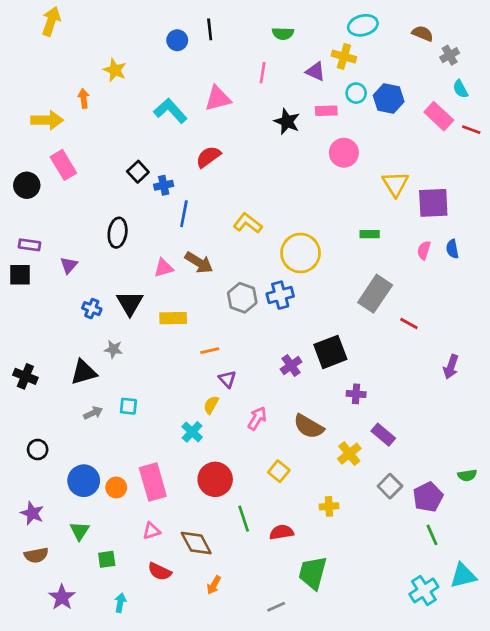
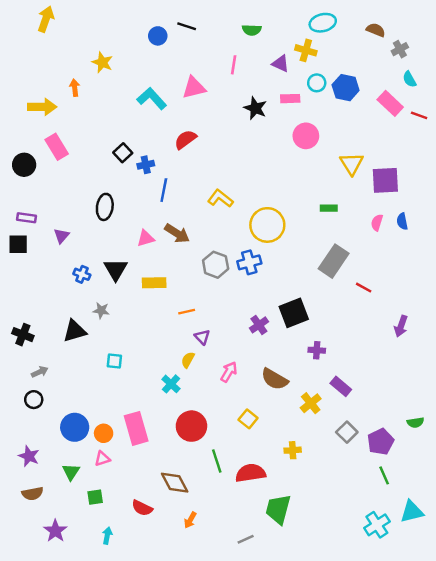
black line: (210, 29) -> (187, 26), turned -66
gray arrow: (93, 413) -> (40, 372), moved
pink triangle: (151, 531) -> (102, 459), moved
red semicircle: (282, 532) -> (250, 473), size x1.4

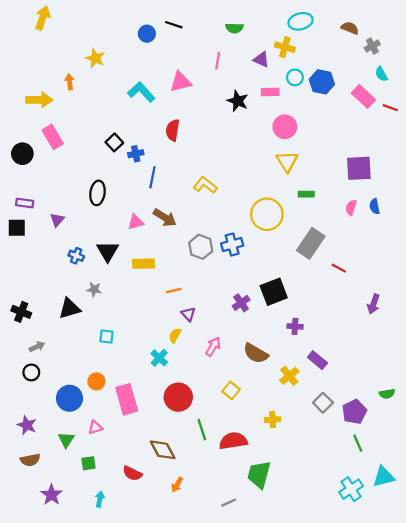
red semicircle: (185, 139) -> (173, 130), turned -45
yellow triangle: (352, 164) -> (287, 162), moved
yellow circle: (267, 225) -> (267, 214), moved
orange circle: (104, 433) -> (96, 381), moved

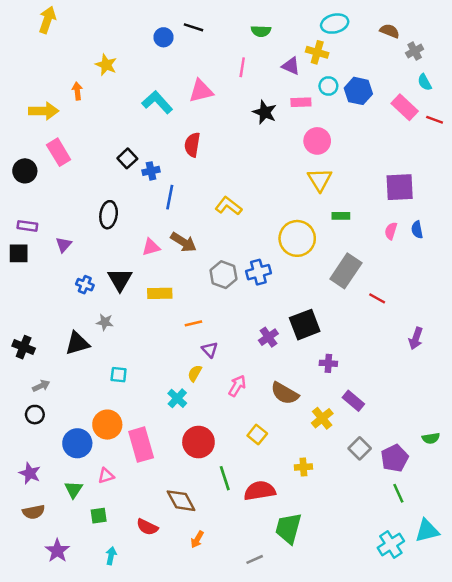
orange circle: (96, 381) -> (107, 425), size x1.5

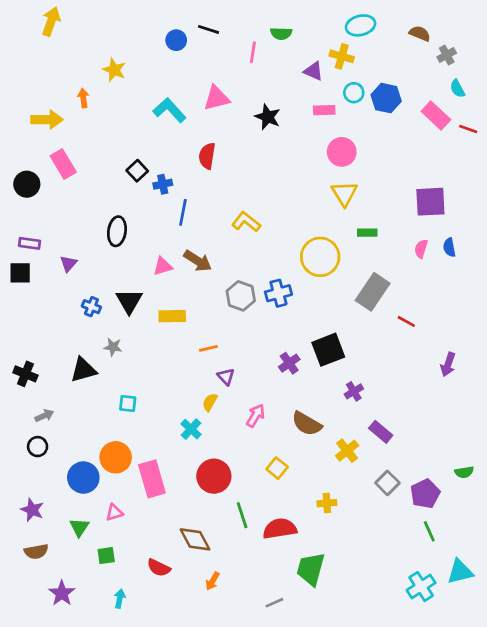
pink line: (242, 67) -> (253, 52), moved
black star: (265, 112) -> (268, 117), moved
purple cross: (328, 363) -> (354, 391), turned -35

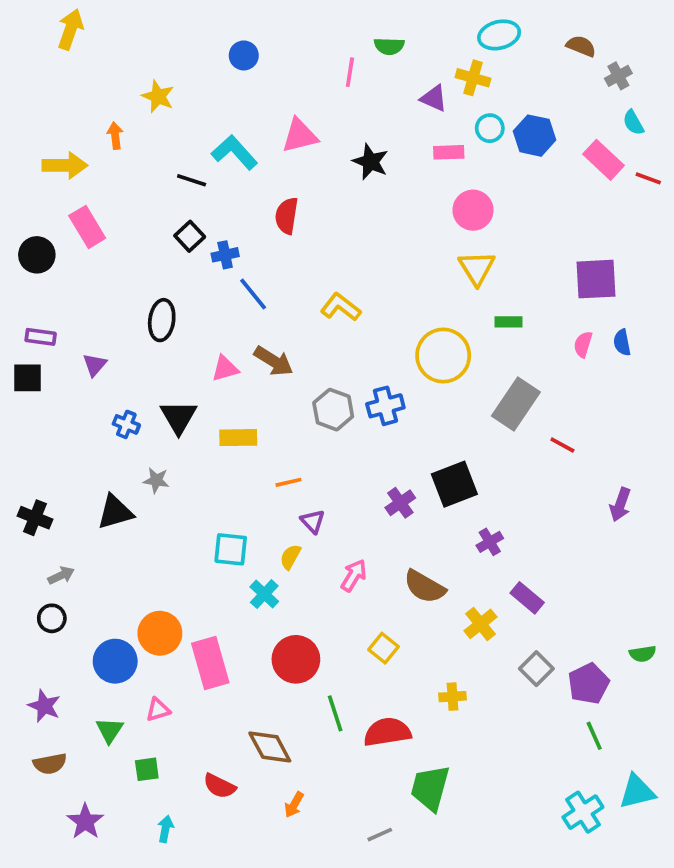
black line: (208, 29) -> (192, 180), moved
blue line: (183, 212) -> (253, 294), turned -50
cyan square: (128, 404) -> (231, 549), moved, size x1.4

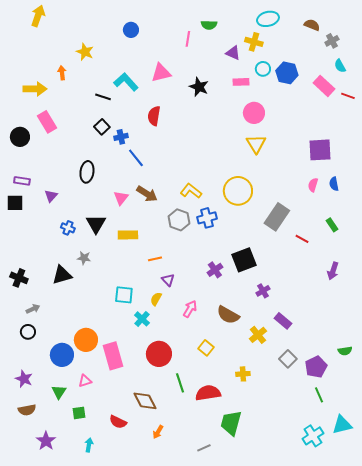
yellow L-shape: (341, 307) -> (191, 191), moved
green rectangle: (508, 322) -> (332, 225), moved, turned 56
pink triangle: (225, 369) -> (121, 198), turned -35

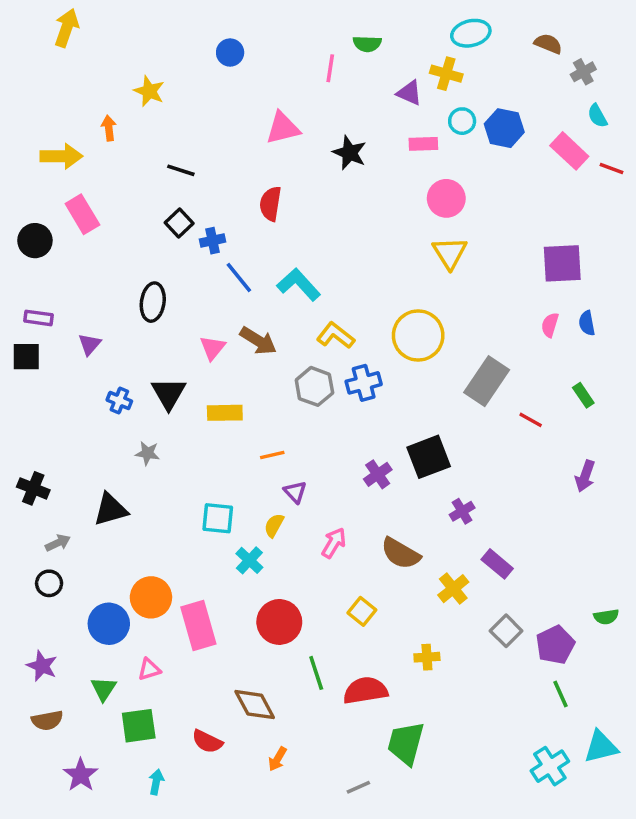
cyan L-shape: (126, 82) -> (299, 285), moved
black triangle: (62, 275) -> (111, 509), moved
green square: (79, 413) -> (139, 726), size x1.5

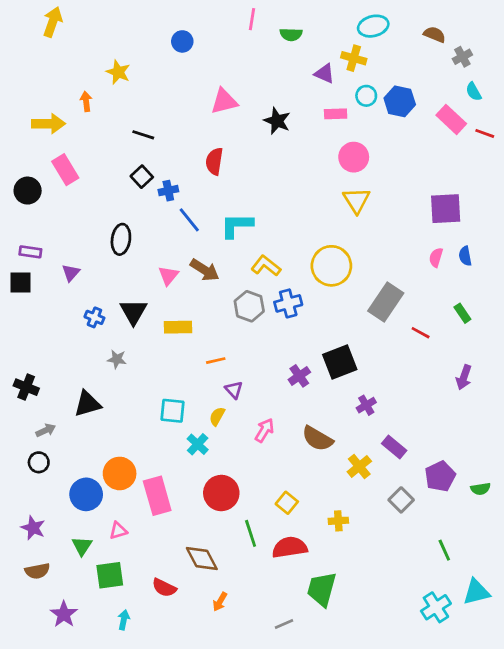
pink line: (330, 68) -> (252, 19), moved
cyan L-shape: (299, 285) -> (237, 225), turned -48
yellow square: (362, 611) -> (287, 503), moved
purple pentagon: (555, 645) -> (440, 476), moved

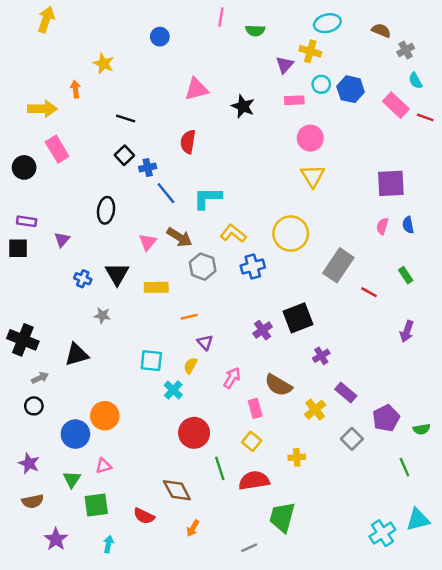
purple triangle: (324, 73) -> (285, 65), turned 48
gray hexagon: (249, 306) -> (203, 267), moved
black cross: (26, 387) -> (23, 340), size x1.4
pink rectangle: (157, 496) -> (255, 408), moved, size x0.6
green line: (444, 550) -> (404, 467), moved

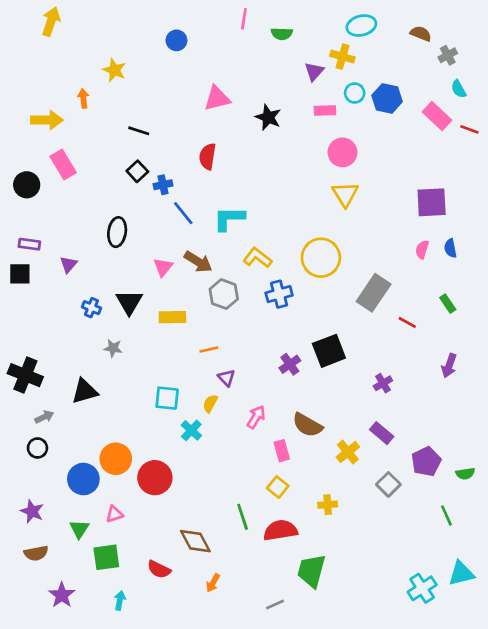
purple cross: (321, 356) -> (383, 383), moved
red circle: (194, 433) -> (155, 478), moved

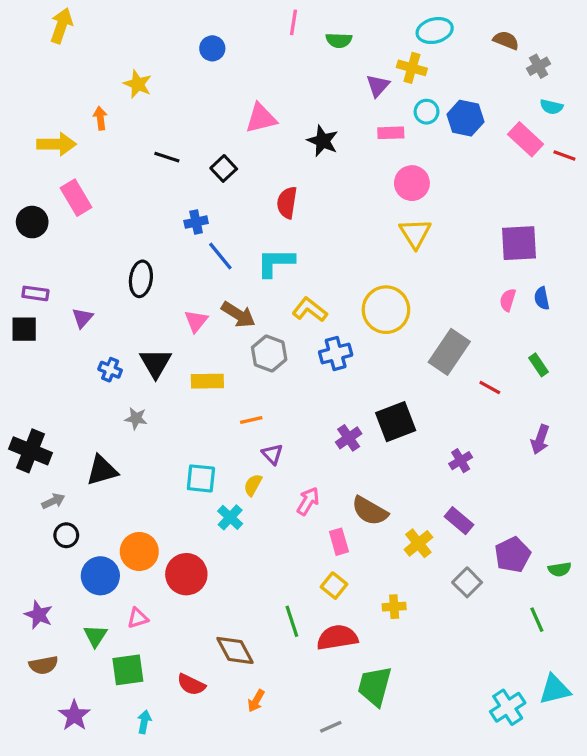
cyan semicircle: (459, 89) -> (551, 107), turned -48
red semicircle: (208, 156) -> (287, 203), moved
black square: (137, 171) -> (224, 168), moved
black circle: (37, 448) -> (66, 535), moved

